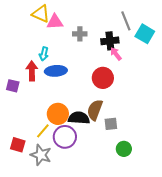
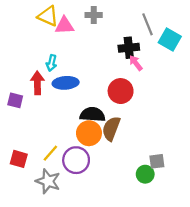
gray cross: (80, 34) -> (94, 15), moved
orange circle: (58, 114) -> (89, 133), moved
black semicircle: (79, 118) -> (92, 114), moved
gray square: (111, 124) -> (157, 161), moved
red square: (18, 145) -> (19, 159), moved

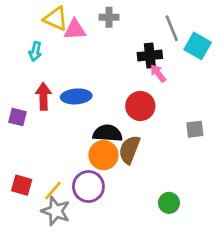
cyan arrow: (52, 63) -> (35, 51), moved
yellow line: (50, 153) -> (53, 191), moved
gray square: (157, 161) -> (195, 129), moved

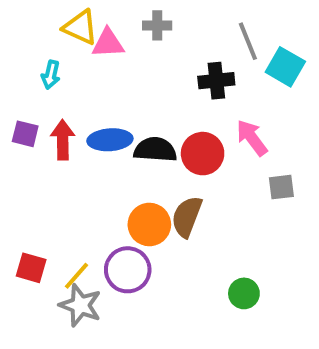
pink arrow: (158, 73) -> (252, 138), moved, size x1.4
purple square: (18, 117) -> (25, 134), moved
black semicircle: (108, 133) -> (155, 150), moved

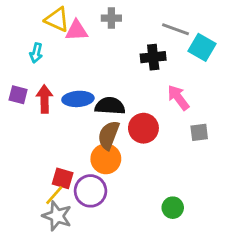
gray line: (248, 41) -> (176, 29), turned -48
red circle: (203, 154) -> (143, 128), moved
brown semicircle: (187, 217) -> (109, 135), moved
red square: (31, 268) -> (63, 178), moved

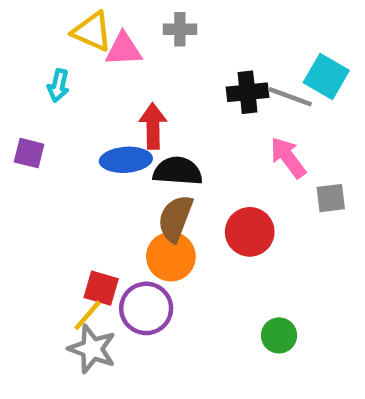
gray line: (176, 29) -> (290, 97), moved
red arrow: (44, 99) -> (153, 126), moved
red circle: (143, 128) -> (250, 232), moved
gray square: (199, 132) -> (331, 198), moved

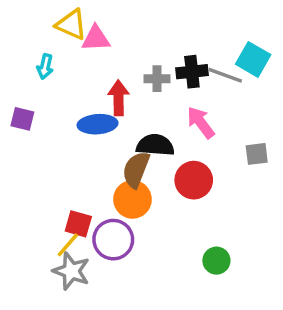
gray cross: (180, 29) -> (157, 79), moved
pink arrow: (288, 158) -> (201, 122), moved
black semicircle: (178, 171) -> (155, 145), moved

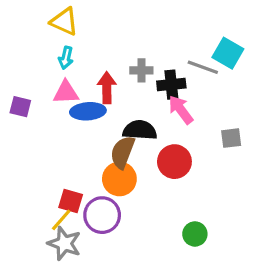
pink triangle: (96, 38) -> (66, 92), moved
cyan arrow: (45, 66) -> (66, 58), moved
black cross: (192, 72) -> (171, 85), moved

